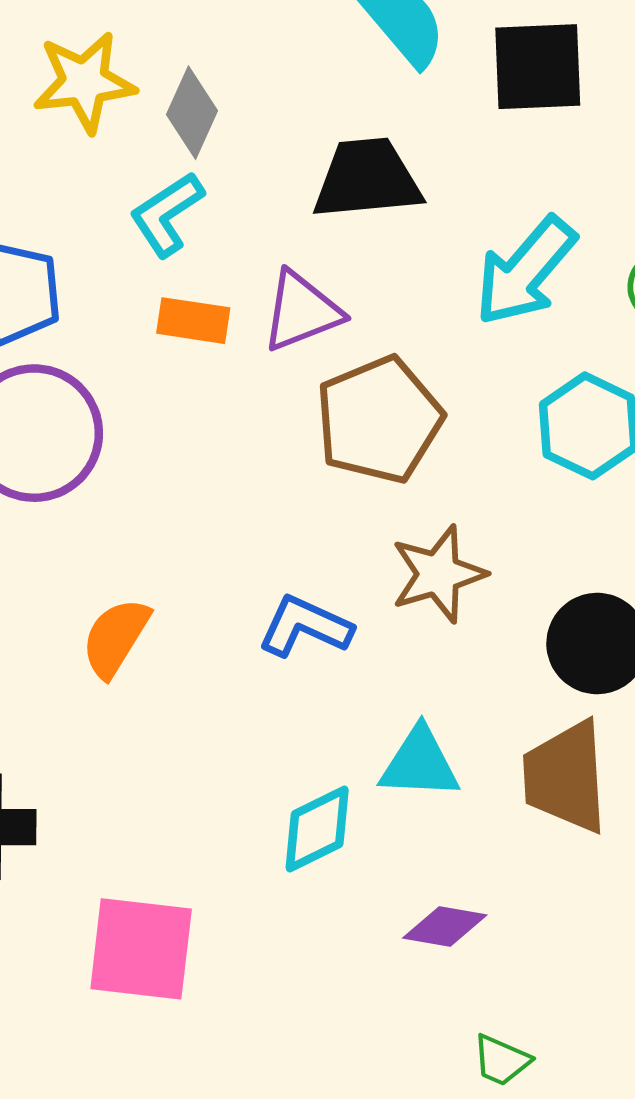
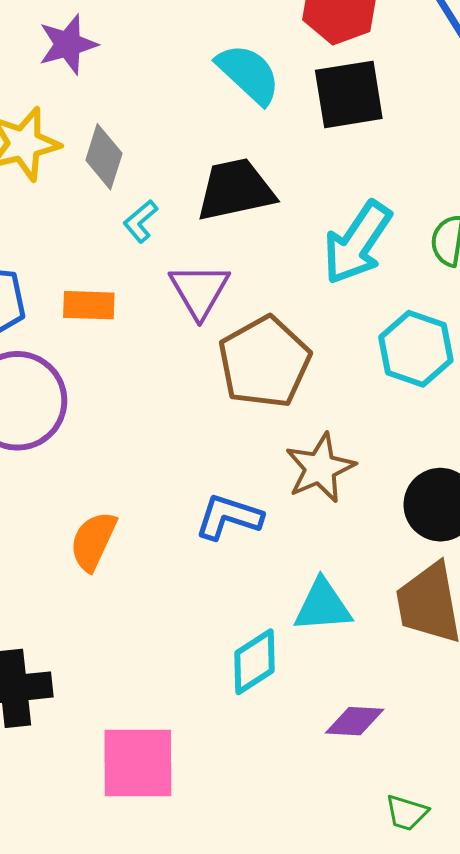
cyan L-shape: (167, 214) -> (141, 221), moved, size x0.7
purple triangle: (301, 311) -> (199, 291), turned -32
orange rectangle: (193, 321) -> (89, 305), moved

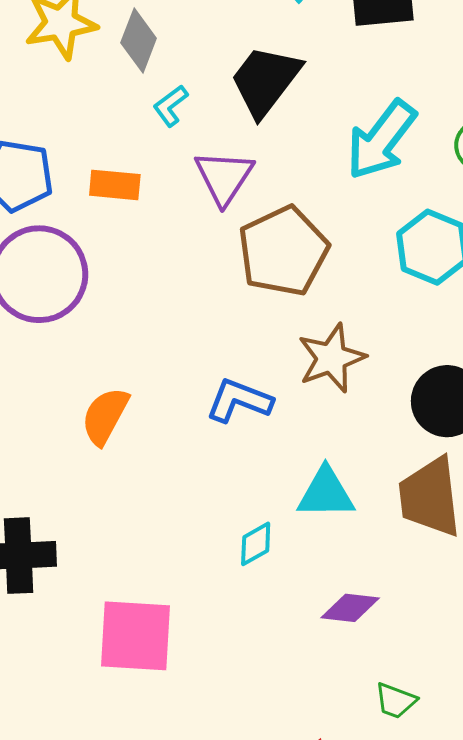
black trapezoid: (235, 190) -> (265, 81), turned -44
cyan diamond: (254, 662) -> (256, 544), size x0.7

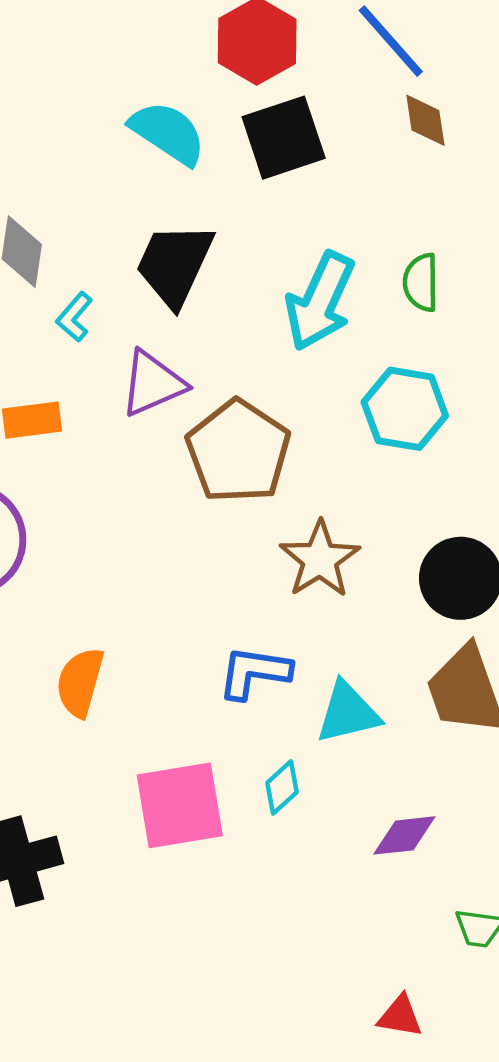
purple triangle: (224, 177) -> (153, 383), turned 46
blue L-shape: (239, 401) -> (254, 672), moved
pink square: (136, 636) -> (180, 805), moved

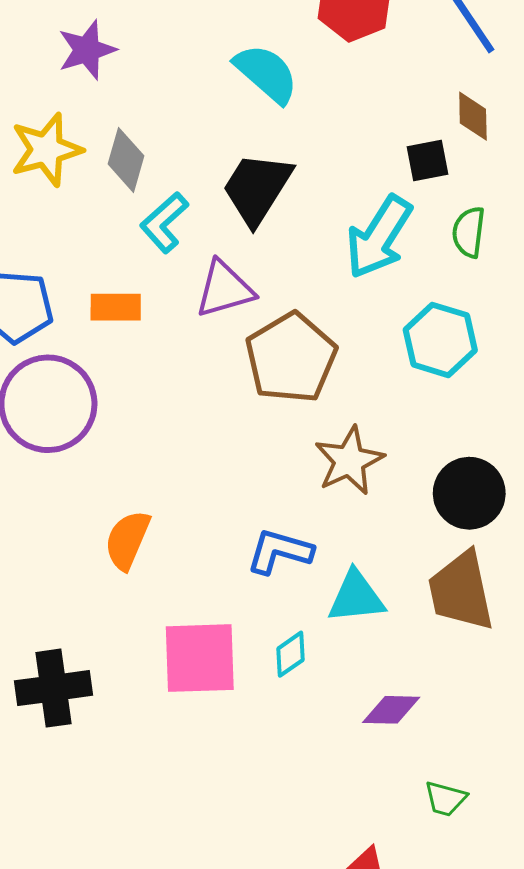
brown diamond: (425, 120) -> (473, 116), moved
black square: (284, 138) -> (427, 160), moved, size x0.6
cyan L-shape: (74, 317) -> (164, 222), size x1.4

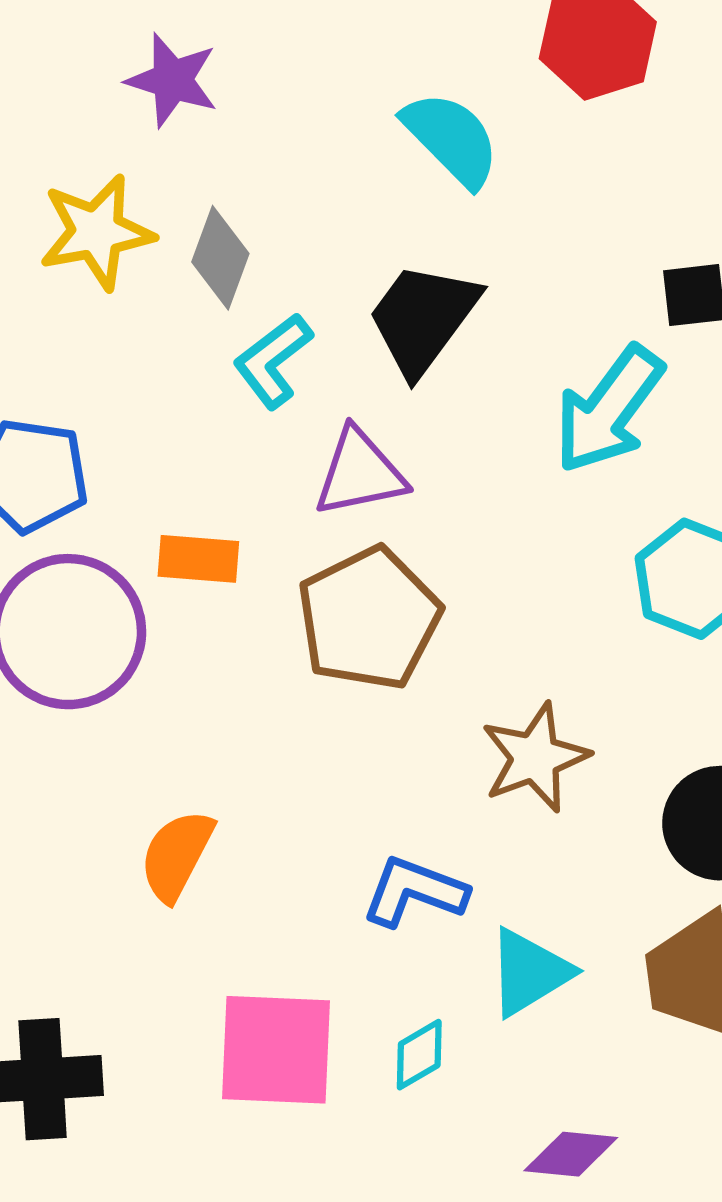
purple star: (87, 50) -> (172, 80), turned 30
orange rectangle: (116, 307) -> (198, 559), moved
brown pentagon: (291, 358) -> (369, 619), moved
cyan triangle: (356, 597) -> (529, 972), turned -30

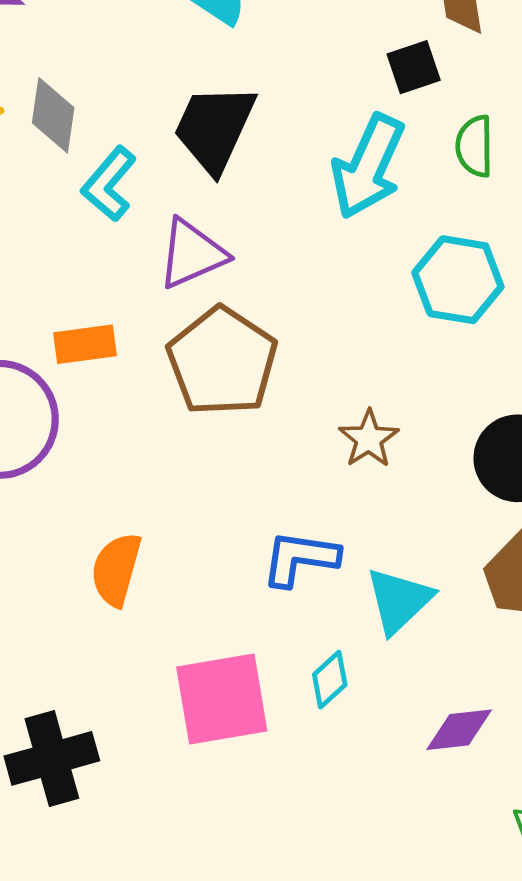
brown star: (535, 758) -> (369, 439), size x0.7

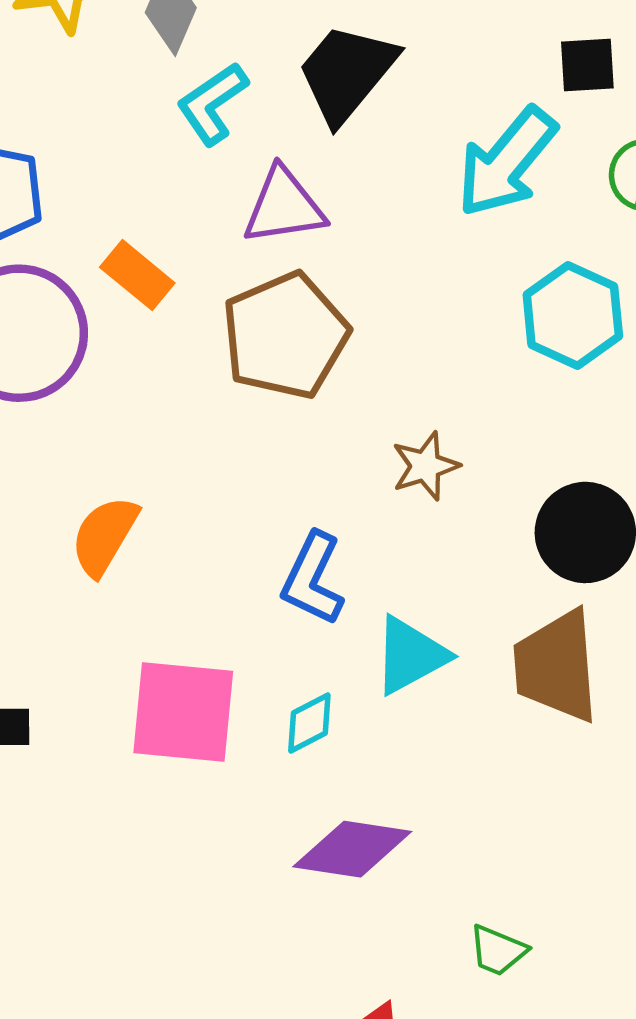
orange rectangle: (85, 344) -> (137, 275), turned 32
blue L-shape: (300, 558) -> (313, 579), turned -88
purple diamond: (459, 730) -> (352, 849), moved, size x1.4

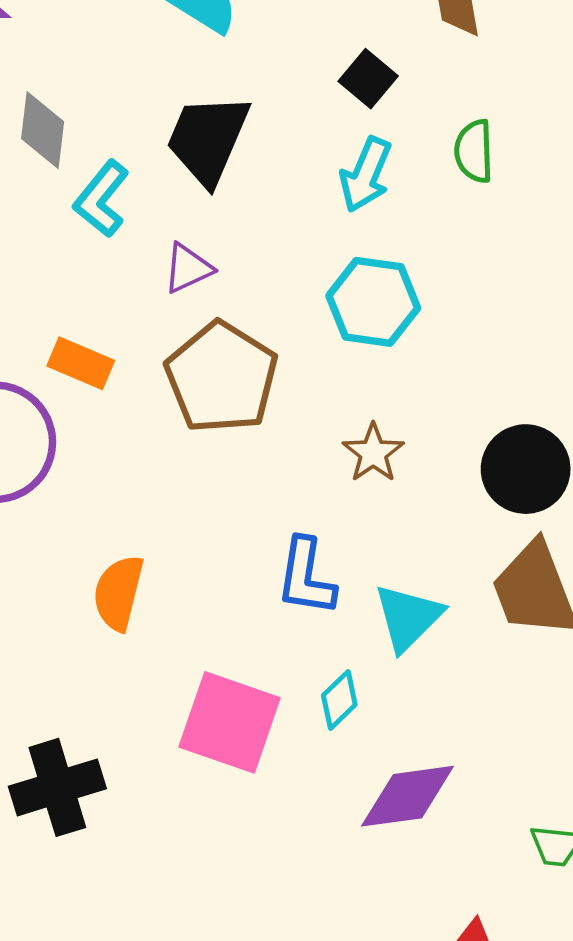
black square: (587, 65) -> (368, 79), moved, turned -30
cyan arrow: (507, 162) -> (366, 175), size x0.7
purple triangle: (284, 206) -> (188, 268), size x0.7
cyan hexagon: (573, 315) -> (373, 302), moved
pink square: (183, 712) -> (230, 722), turned 30

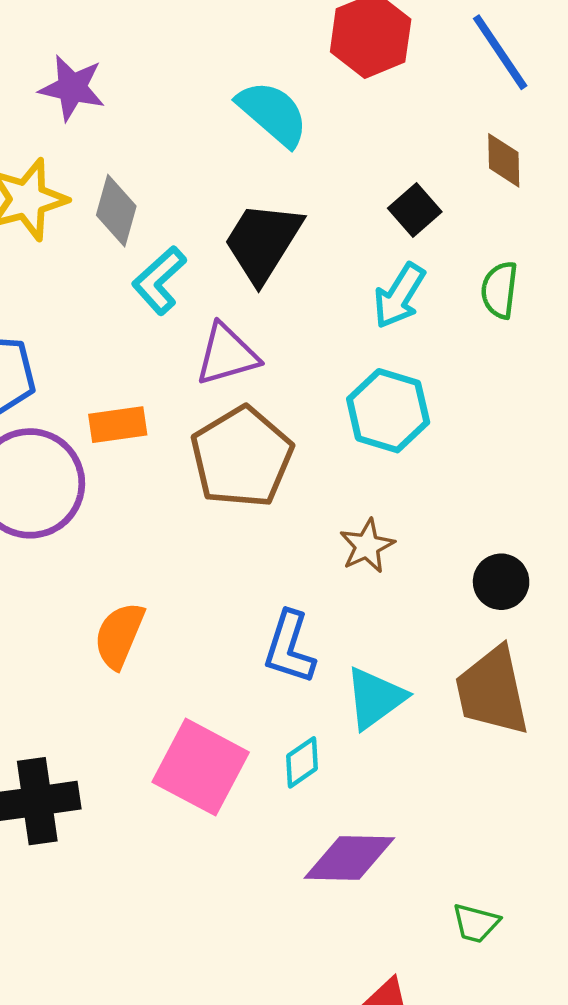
purple triangle: (188, 268) -> (227, 355), size x1.4
orange rectangle: (81, 363) -> (118, 425), turned -40
black circle: (526, 469) -> (501, 582), size x0.7

